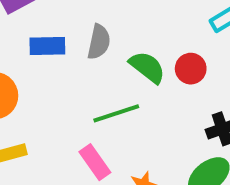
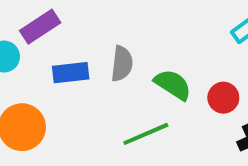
red circle: (191, 69) -> (223, 98), moved

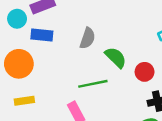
blue rectangle: (71, 73) -> (42, 35), moved

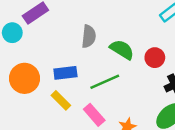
blue rectangle: (42, 35) -> (65, 73), moved
yellow rectangle: (24, 101) -> (61, 100), moved, turned 66

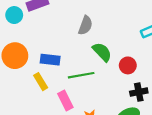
gray semicircle: (89, 36) -> (85, 25), moved

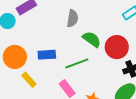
red circle: (128, 65) -> (117, 47), size x1.5
yellow rectangle: (41, 82) -> (29, 80), moved

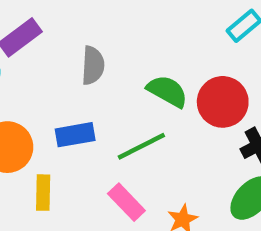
gray semicircle: (72, 18) -> (93, 65), moved
yellow rectangle: (29, 80) -> (43, 193), turned 49

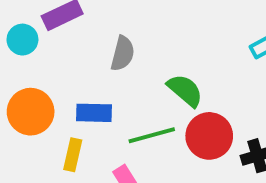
red circle: (223, 102) -> (209, 136), moved
yellow rectangle: (43, 193) -> (73, 155), moved

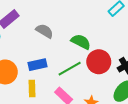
gray semicircle: (123, 54) -> (44, 31), turned -60

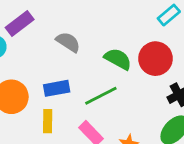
red circle: (99, 62) -> (155, 59), moved

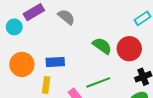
gray semicircle: (68, 42) -> (66, 17), moved
green line: (101, 96) -> (98, 82), moved

